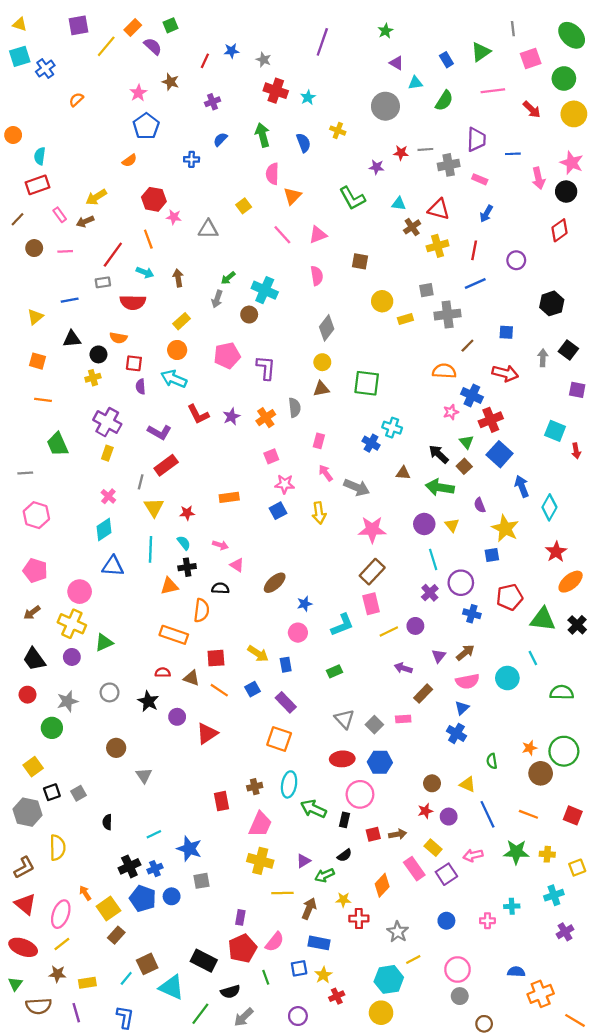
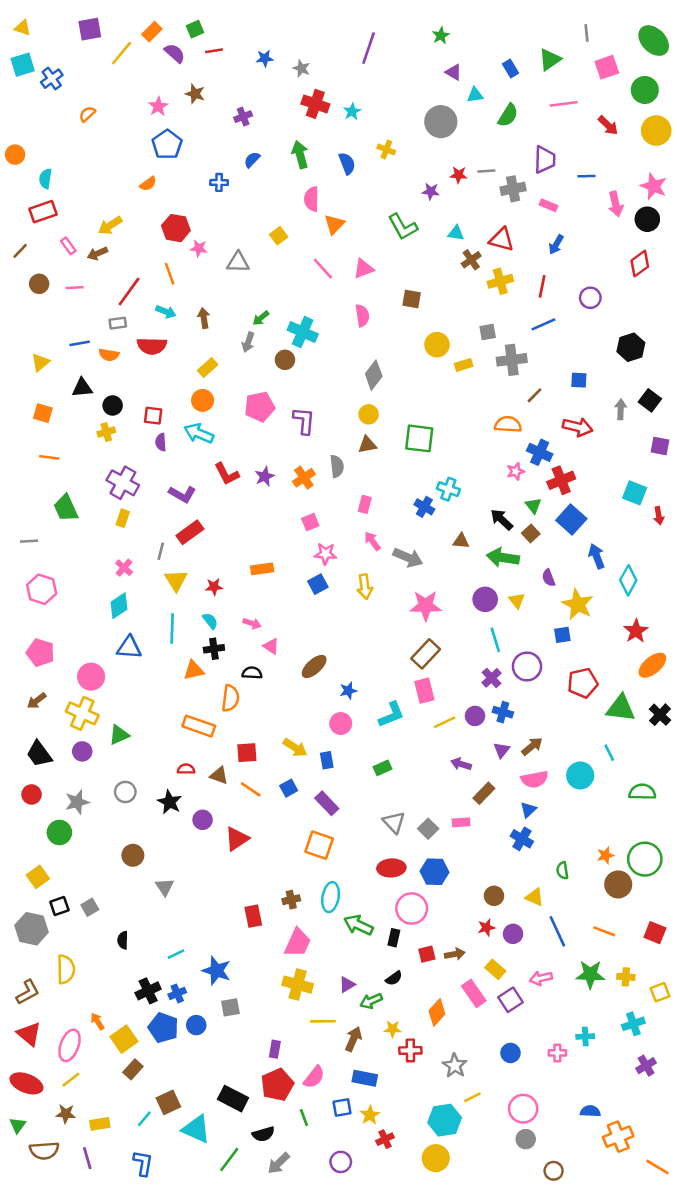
red line: (205, 61) -> (214, 51), moved, turned 56
orange semicircle: (118, 338) -> (109, 355), moved
blue cross: (472, 614) -> (503, 712), moved

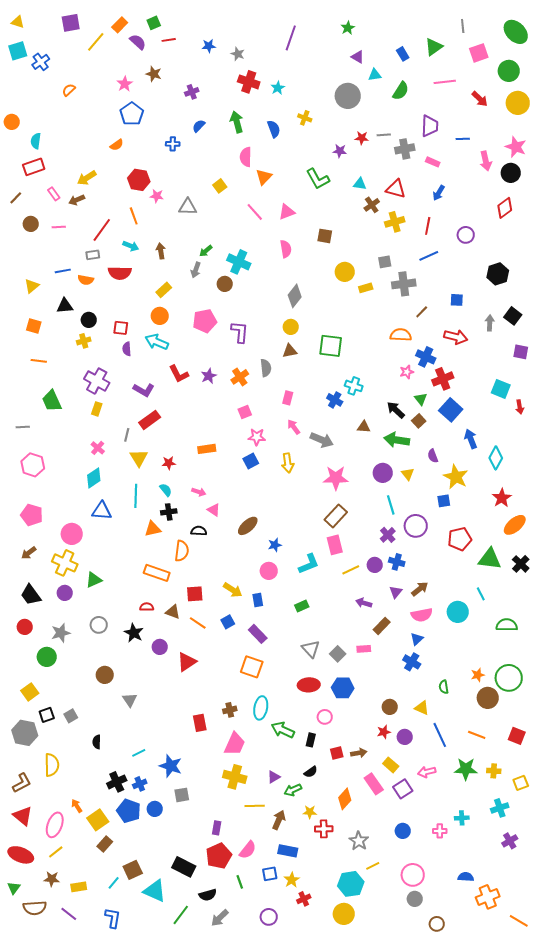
pink circle: (412, 909) -> (325, 717), size x0.6
purple line: (87, 1158) -> (69, 914), turned -36

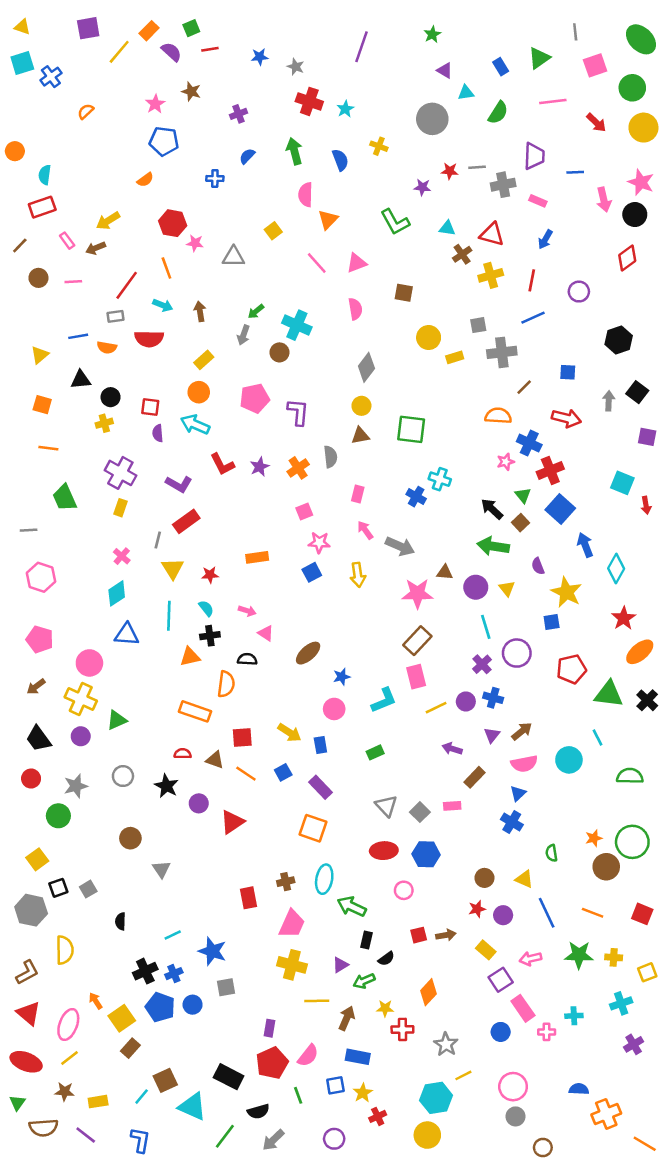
blue pentagon: (132, 114) -> (164, 141), turned -30
brown triangle: (364, 427) -> (445, 572), moved
black rectangle: (311, 740) -> (366, 940), moved
pink rectangle: (374, 784) -> (523, 1008), moved

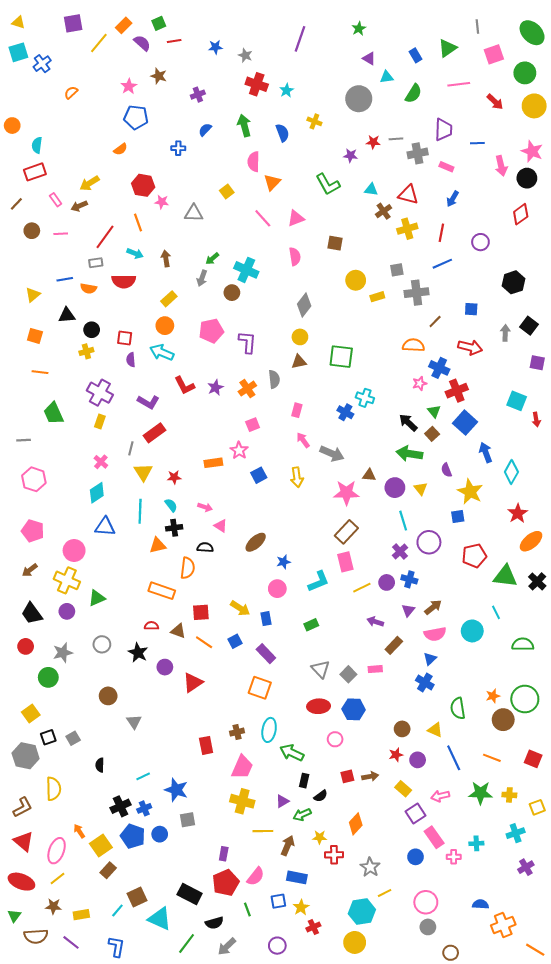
pink star: (319, 542) -> (239, 450), moved, turned 30
green semicircle: (552, 853) -> (458, 708), size x1.5

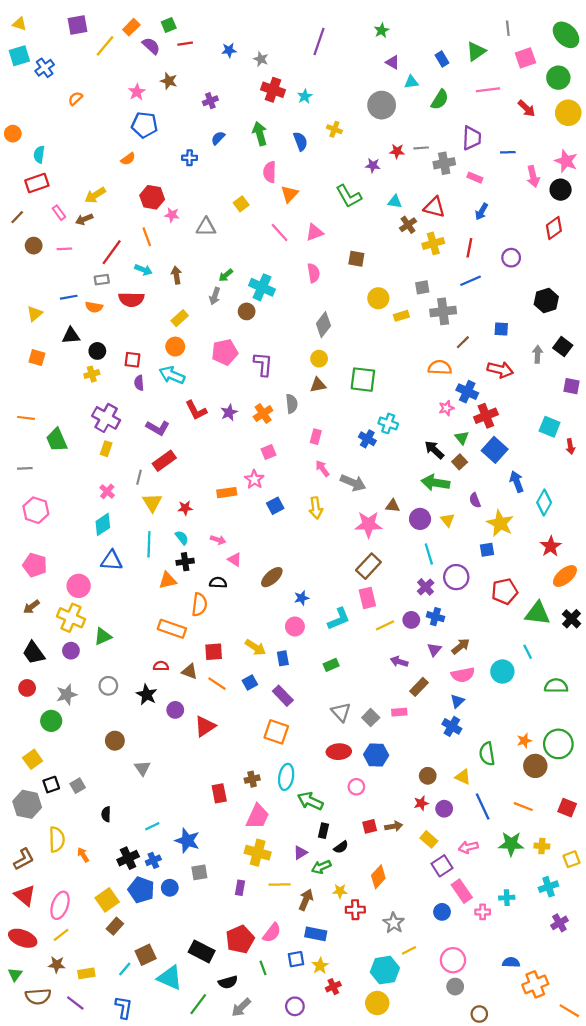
orange line: (40, 372) -> (26, 418), moved
orange arrow: (79, 831) -> (83, 855), moved
purple rectangle: (224, 854) -> (240, 888), moved

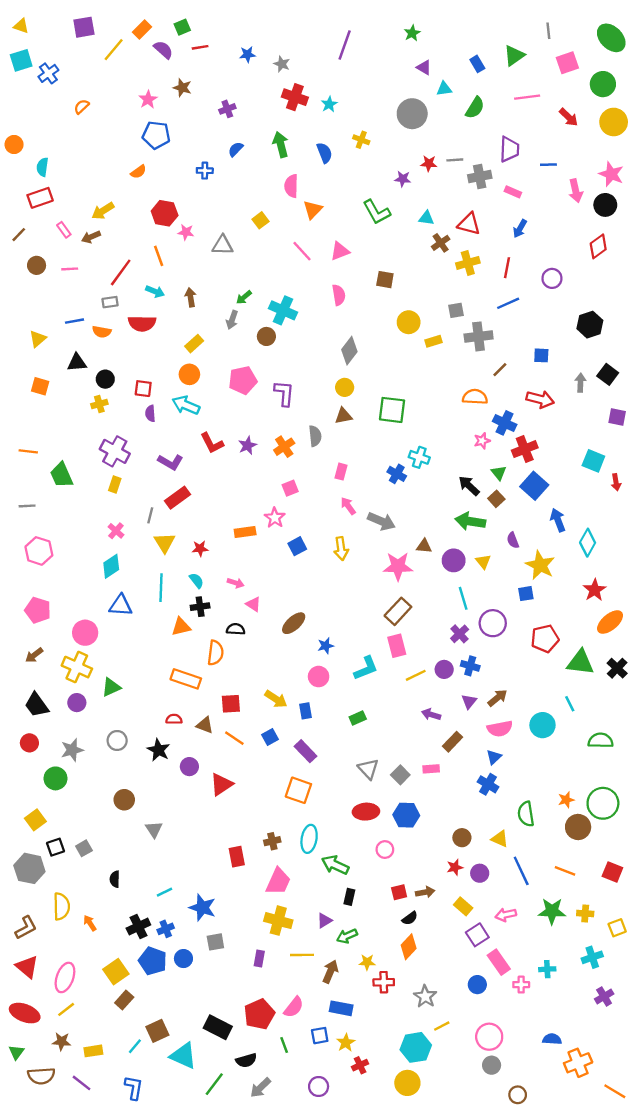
black semicircle: (341, 847) -> (410, 918), moved

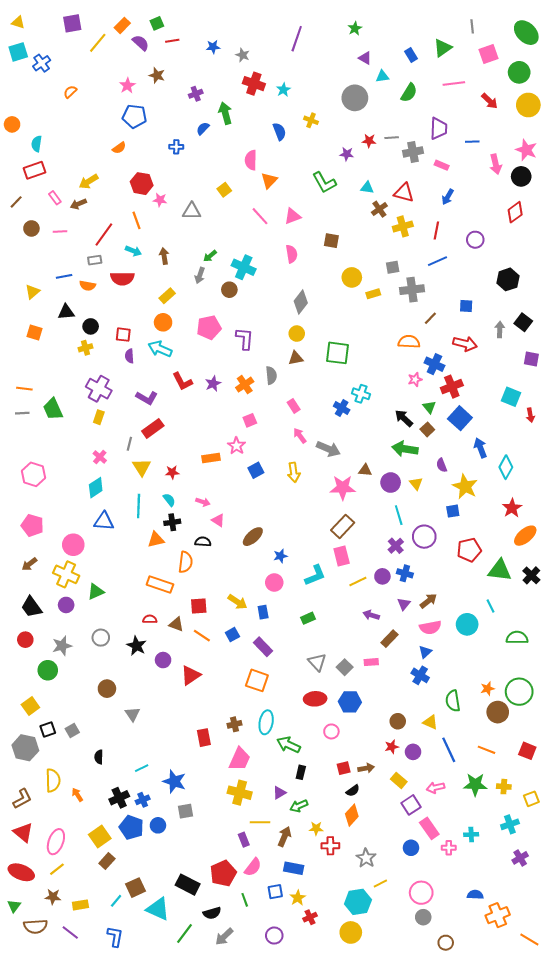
green arrow: (281, 144) -> (225, 113), moved
pink rectangle: (341, 472) -> (294, 406), turned -48
gray line: (27, 506) -> (22, 413), moved
purple rectangle: (259, 959) -> (244, 840), moved, turned -32

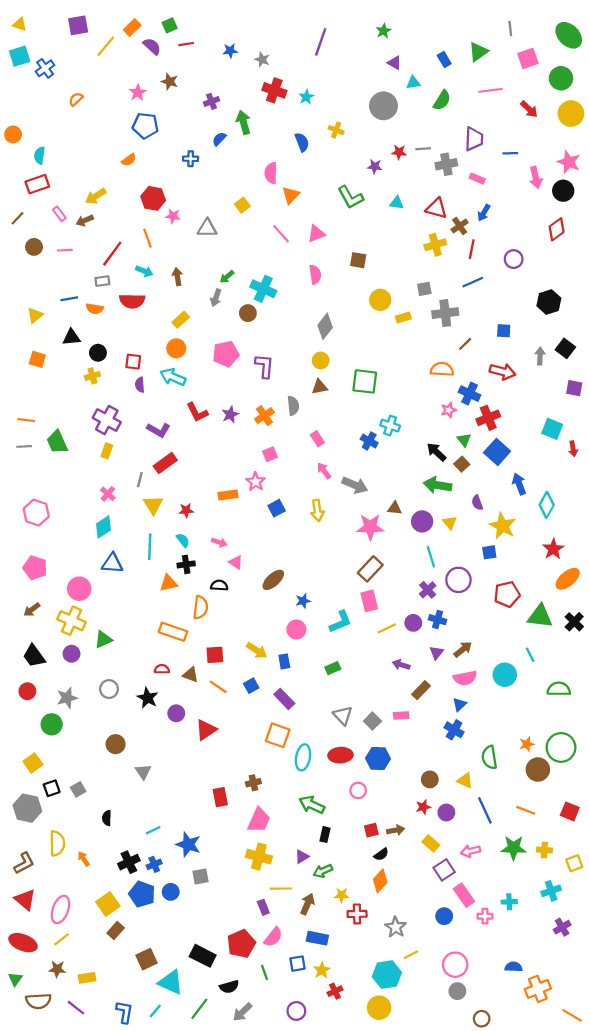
brown cross: (379, 209) -> (460, 226), moved
cyan ellipse: (266, 722) -> (303, 757), moved
cyan line: (116, 901) -> (155, 1011), moved

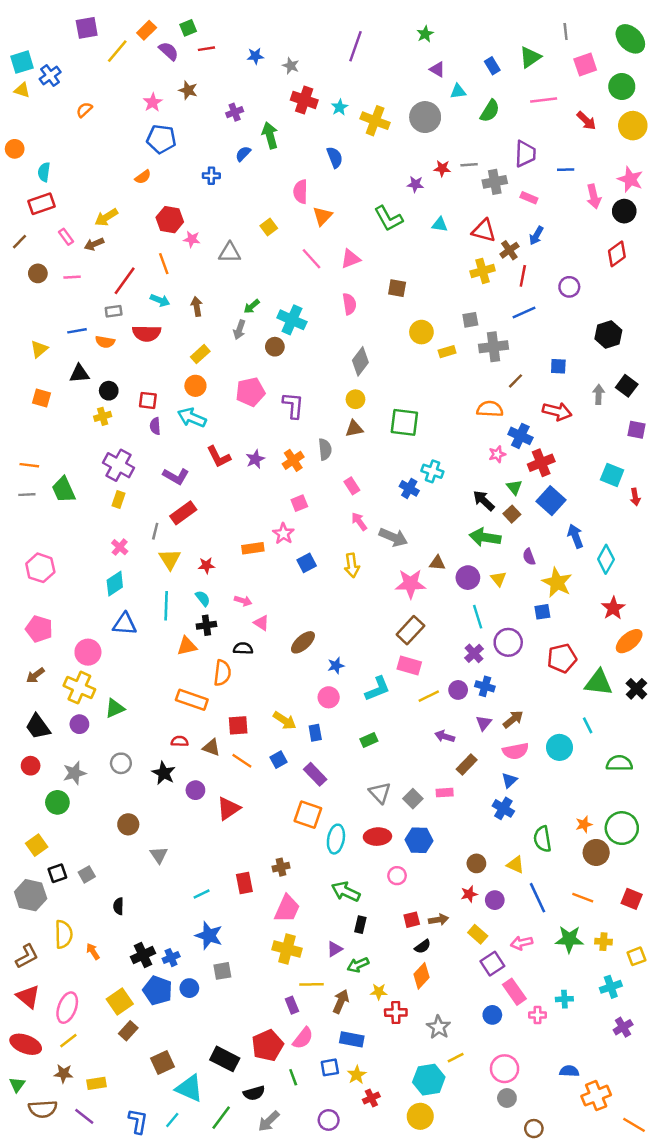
yellow triangle: (20, 24) -> (22, 90), moved
yellow cross: (336, 130) -> (375, 121), moved, size x1.6
pink rectangle: (369, 601) -> (409, 666), turned -60
cyan line: (153, 830) -> (202, 894), moved

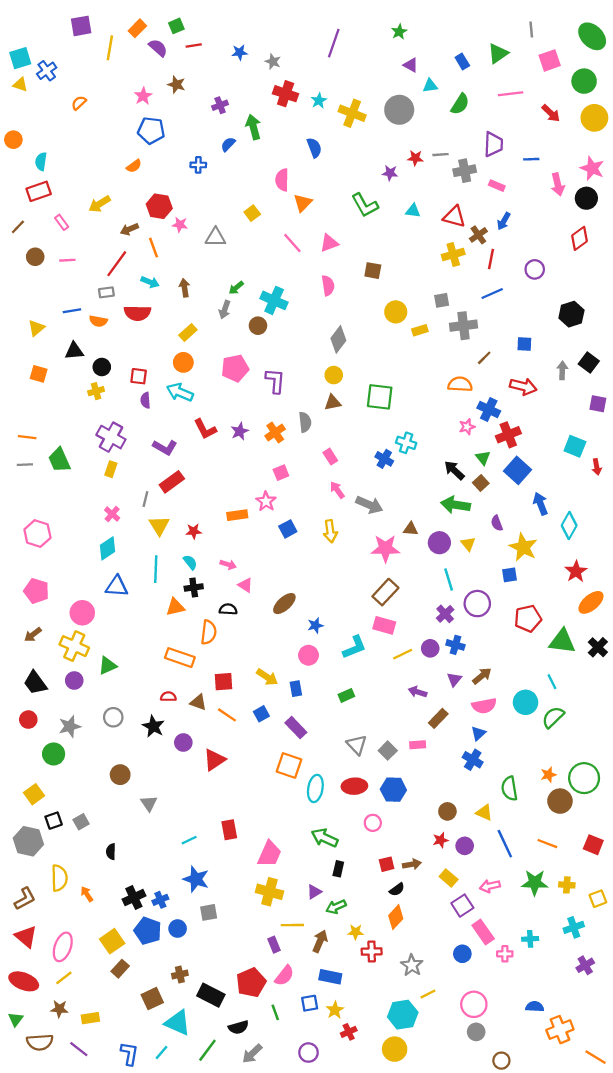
yellow line: (117, 51) -> (110, 48), turned -30
brown arrow: (94, 244) -> (129, 229), moved
green semicircle: (619, 763) -> (553, 717), moved, turned -45
brown cross: (281, 867) -> (180, 974), moved

